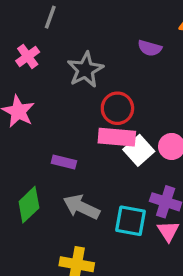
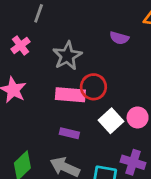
pink rectangle: (117, 137) -> (70, 95), moved
purple rectangle: (64, 162) -> (69, 133), moved

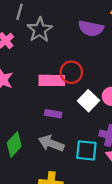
purple semicircle: (119, 38) -> (91, 28), size x1.5
gray star: (67, 56) -> (40, 30), moved

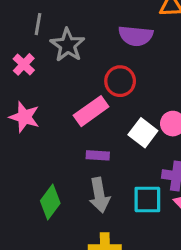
red circle: (71, 72) -> (120, 81), moved
pink rectangle: (52, 80) -> (91, 111), turned -30
gray arrow: (51, 143) -> (99, 195), turned -115

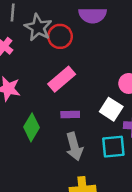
red circle: (120, 81) -> (60, 36), moved
white square: (143, 133) -> (111, 109), moved
green diamond: (50, 202) -> (31, 127), moved

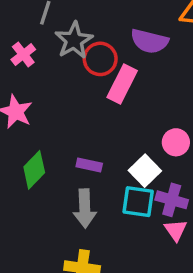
pink rectangle: (62, 79) -> (122, 84), moved, turned -36
cyan square: (113, 147) -> (138, 202), moved

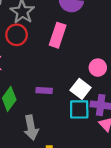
red circle: (100, 59) -> (17, 35), moved
gray arrow: (85, 208) -> (31, 128), moved

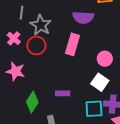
pink circle: (98, 68) -> (105, 59), moved
white square: (81, 89) -> (100, 82), moved

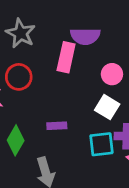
purple semicircle: (83, 17) -> (85, 36), moved
red circle: (36, 45) -> (19, 77), moved

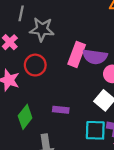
gray star: (21, 33) -> (42, 29), turned -30
purple semicircle: (85, 36) -> (95, 57), moved

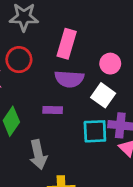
purple semicircle: (95, 57) -> (69, 79), moved

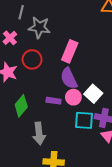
pink circle: (110, 64) -> (73, 97), moved
purple semicircle: (69, 79) -> (69, 78), turned 55

